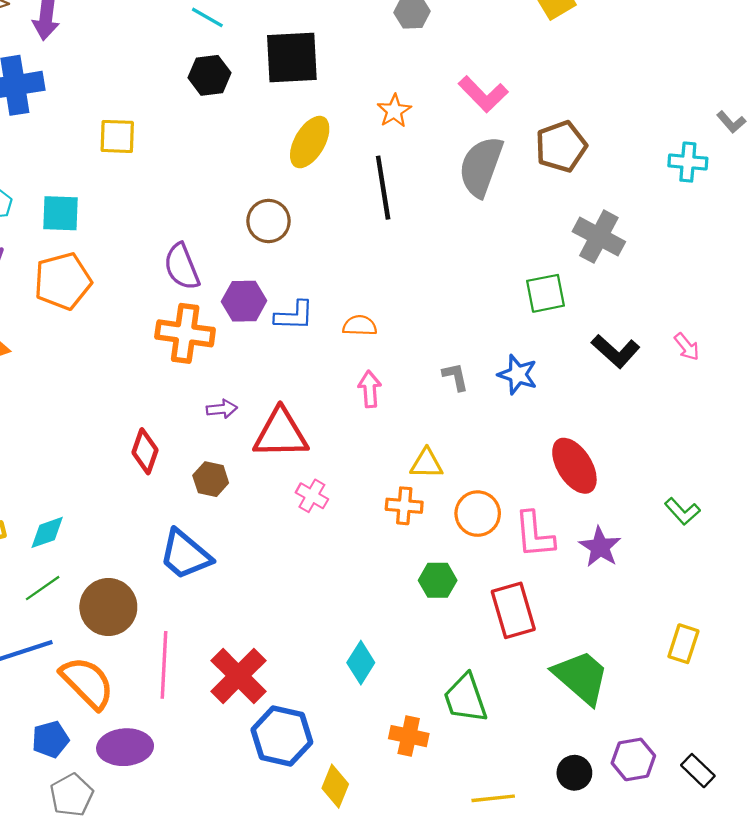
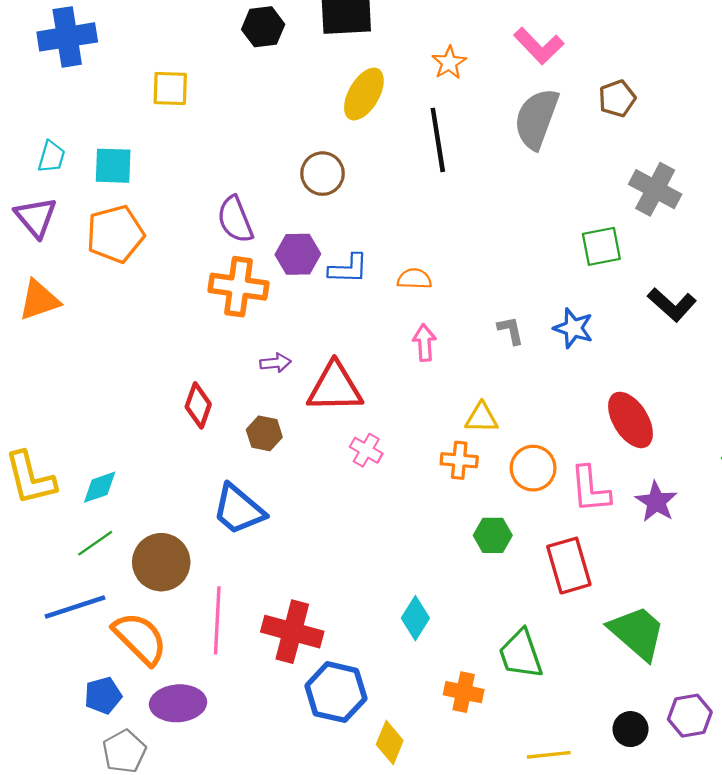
brown pentagon: (561, 146) -> (617, 99), size x0.7
red cross: (238, 676) -> (292, 632), turned -30

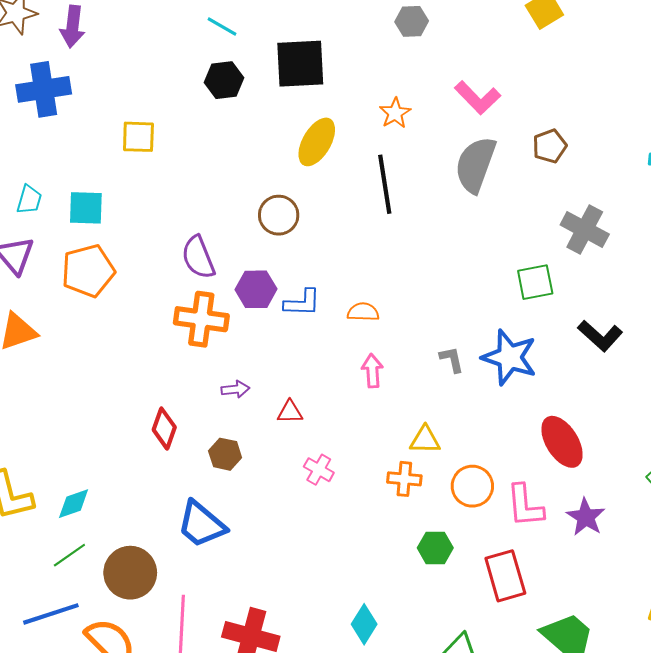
blue star: (573, 328) -> (509, 357), size x1.5
red triangle: (335, 387) -> (290, 412), size x0.5

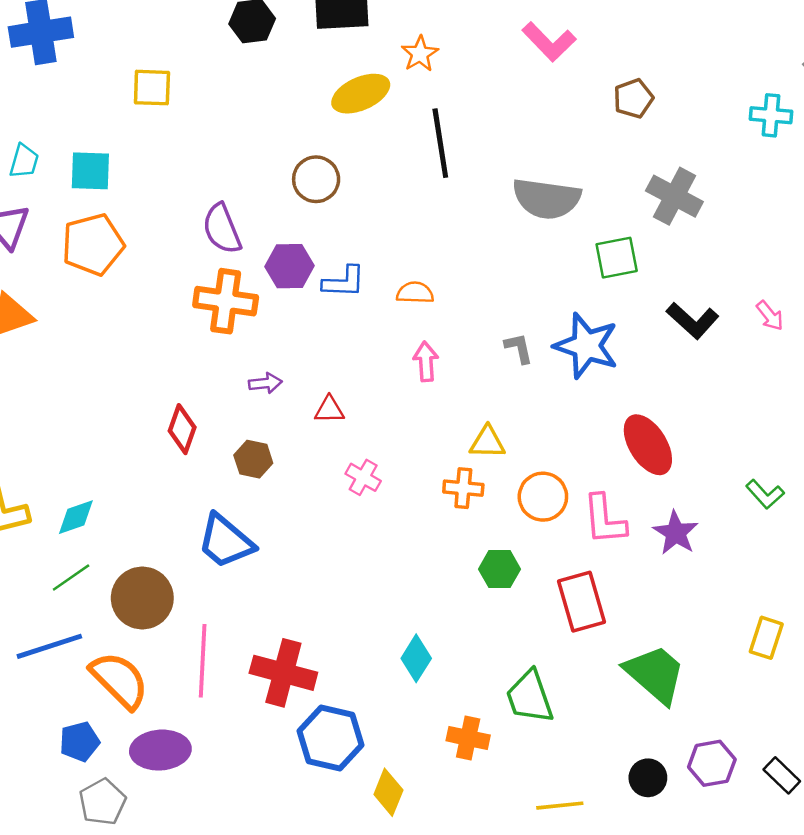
orange star: (395, 113) -> (420, 54), moved
yellow ellipse: (317, 142) -> (361, 94), turned 36
gray semicircle: (475, 165) -> (547, 199), moved, turned -102

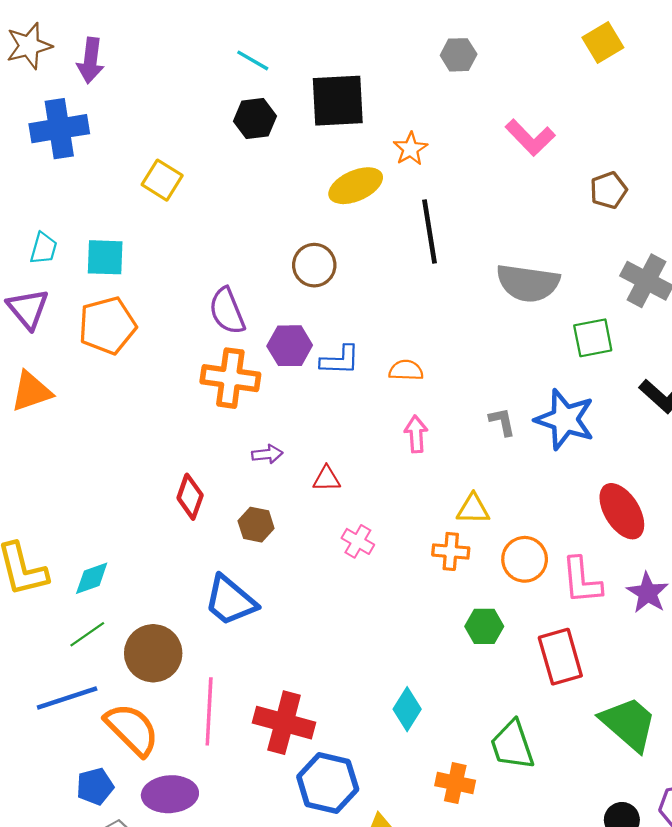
yellow square: (152, 88) -> (162, 180), turned 30

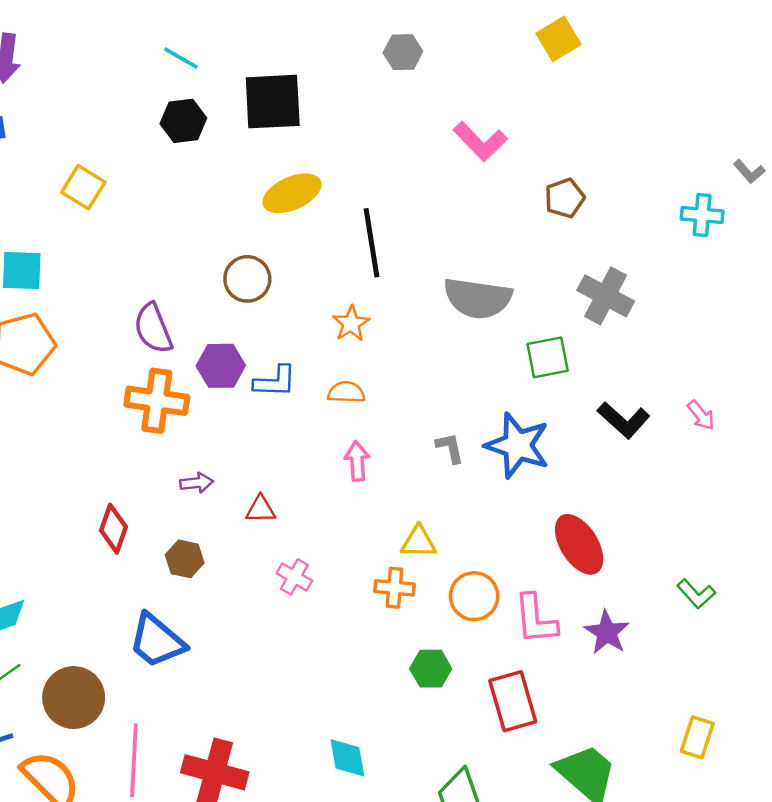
orange star: (410, 149) -> (351, 324), moved
cyan diamond: (407, 709) -> (347, 758), turned -42

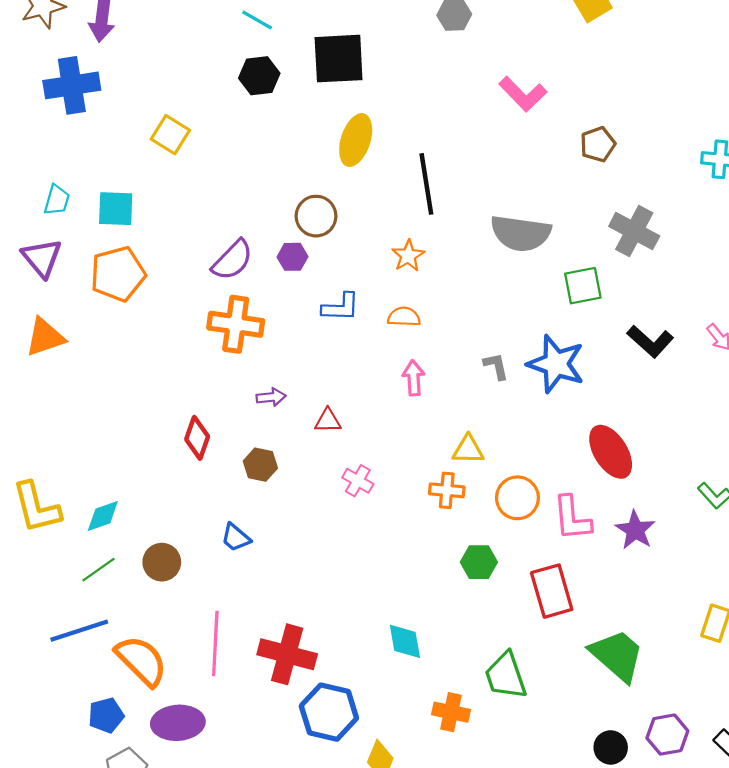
yellow ellipse: (292, 193) -> (356, 140), turned -48
purple semicircle: (153, 328) -> (232, 260), turned -114
purple hexagon: (221, 366) -> (292, 257), moved, size x0.7
blue trapezoid: (157, 641) -> (236, 537), size x0.6
brown circle: (74, 698) -> (162, 562), moved, size x0.7

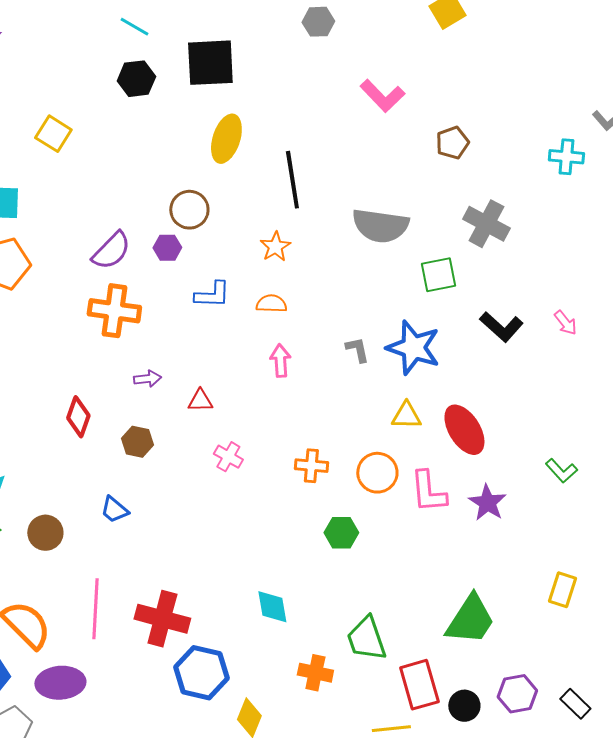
yellow triangle: (468, 450) -> (406, 416), moved
red rectangle: (552, 591) -> (419, 685), moved
green trapezoid: (617, 655) -> (470, 620), turned 82

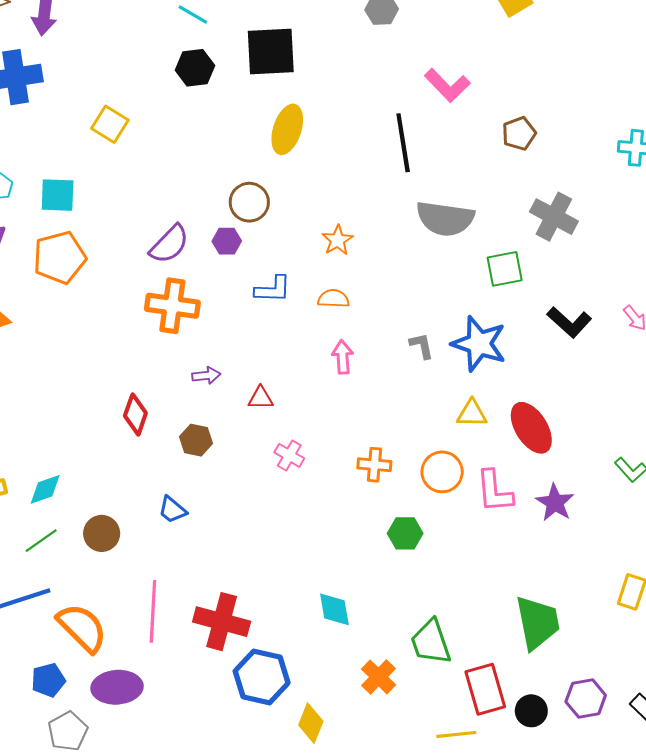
black line: (292, 180) -> (403, 143), moved
green trapezoid: (470, 620) -> (537, 623), turned -44
orange cross: (315, 673) -> (379, 677), turned 32

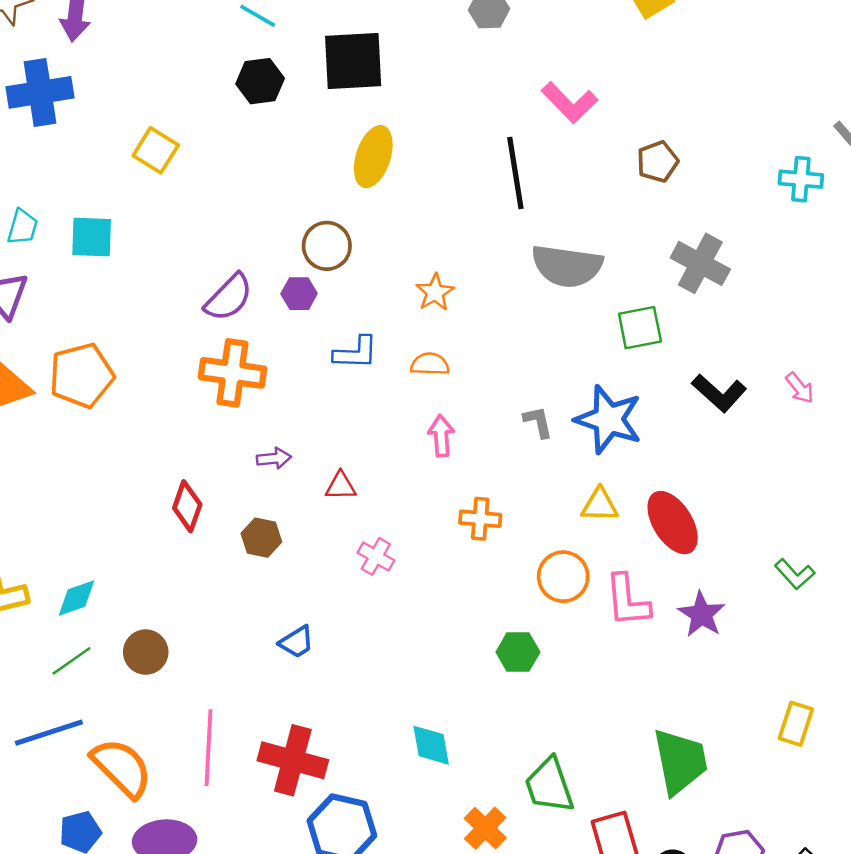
orange pentagon: (60, 258) -> (82, 375), moved
orange cross: (374, 465) -> (480, 519), moved
blue trapezoid: (172, 510) -> (297, 642), moved, turned -72

